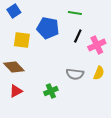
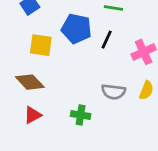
black line: (78, 36) -> (107, 40), moved
green cross: (51, 91) -> (81, 115), turned 32

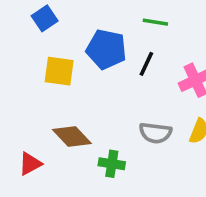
brown diamond: (30, 82) -> (72, 136), moved
red triangle: (33, 115) -> (30, 164), moved

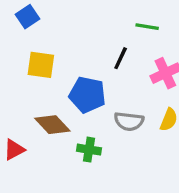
green line: (155, 22) -> (147, 27), moved
blue pentagon: (106, 49) -> (87, 95), moved

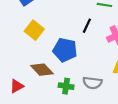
yellow square: (41, 65) -> (34, 30), turned 30
gray semicircle: (129, 121) -> (92, 83), moved

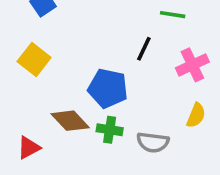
yellow square: (34, 30) -> (34, 60), moved
green cross: (66, 86) -> (110, 130), moved

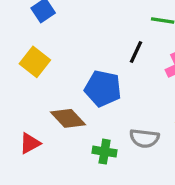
green cross: (110, 130) -> (105, 152), moved

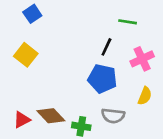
blue pentagon: (103, 89) -> (102, 79), moved
brown diamond: (68, 118) -> (51, 116), moved

